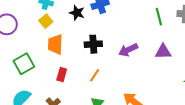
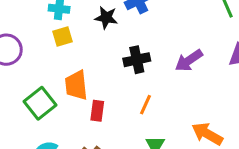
yellow square: (46, 21) -> (63, 37), turned 32
orange trapezoid: (55, 44) -> (76, 85), moved

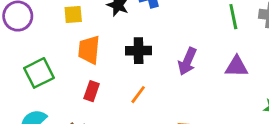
purple arrow: (189, 60) -> (187, 61), turned -44
orange trapezoid: (76, 85) -> (89, 50), moved

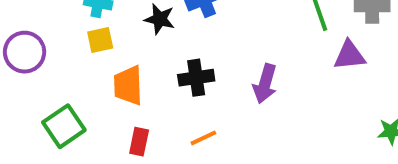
purple triangle: (237, 67) -> (349, 55), moved
orange line: (138, 95) -> (203, 138), turned 36

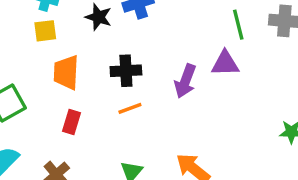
purple triangle: (349, 55) -> (225, 63), moved
orange line: (203, 138) -> (130, 108), moved

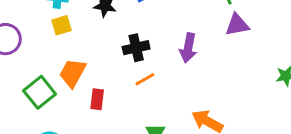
purple triangle: (225, 63) -> (237, 25), moved
orange trapezoid: (66, 72) -> (73, 73), moved, turned 36

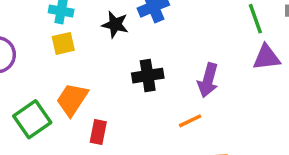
orange line: (145, 79) -> (190, 121), moved

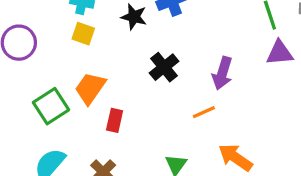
yellow square: (63, 43) -> (83, 34), turned 30
black cross: (148, 76) -> (164, 67), turned -32

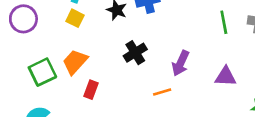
purple triangle: (280, 53) -> (226, 77), moved

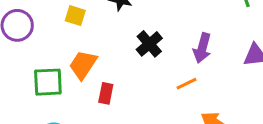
green square: (42, 72) -> (48, 82), turned 32

